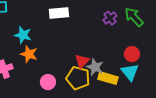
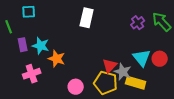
white rectangle: (59, 13) -> (87, 18), turned -72
cyan star: (23, 35) -> (41, 46), moved
cyan triangle: (130, 72) -> (142, 58), moved

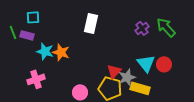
purple rectangle: (23, 45) -> (27, 35), moved, turned -64
orange star: (57, 59) -> (61, 52), moved
gray star: (123, 72) -> (127, 77), turned 30

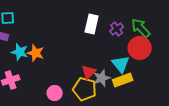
white rectangle: (91, 23) -> (92, 24), moved
red circle: (164, 64) -> (140, 48), moved, size x1.5
yellow rectangle: (140, 88) -> (123, 80), moved, turned -36

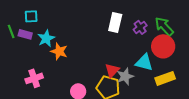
cyan star: (20, 52) -> (46, 38), moved, turned 30
cyan triangle: (121, 64) -> (144, 62), turned -36
yellow rectangle: (123, 80) -> (165, 78), moved

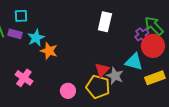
purple cross: (140, 27) -> (142, 35), moved
gray star: (125, 76) -> (115, 76), turned -30
pink cross: (34, 78) -> (24, 78), turned -36

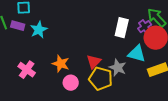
white rectangle: (105, 22) -> (122, 28), moved
orange star: (49, 51) -> (61, 64), moved
red triangle: (102, 70) -> (94, 62), moved

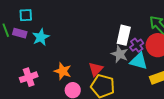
purple cross: (145, 27) -> (137, 45), moved
gray star: (118, 68) -> (120, 54), moved
pink cross: (27, 70) -> (29, 77), turned 36

